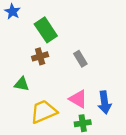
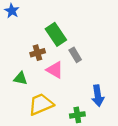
green rectangle: (46, 30) -> (56, 34), moved
pink triangle: (78, 99) -> (55, 70), moved

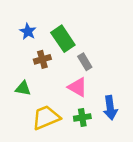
blue star: (12, 11) -> (28, 31), moved
pink triangle: (55, 70) -> (78, 87), moved
green cross: (77, 115) -> (82, 117), moved

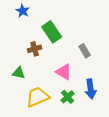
blue star: (28, 31) -> (23, 11), moved
gray rectangle: (85, 62) -> (85, 51), moved
green cross: (82, 117) -> (68, 97), turned -32

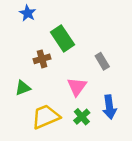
pink triangle: (64, 72) -> (77, 87), turned 36
green triangle: (19, 73) -> (23, 88), turned -32

